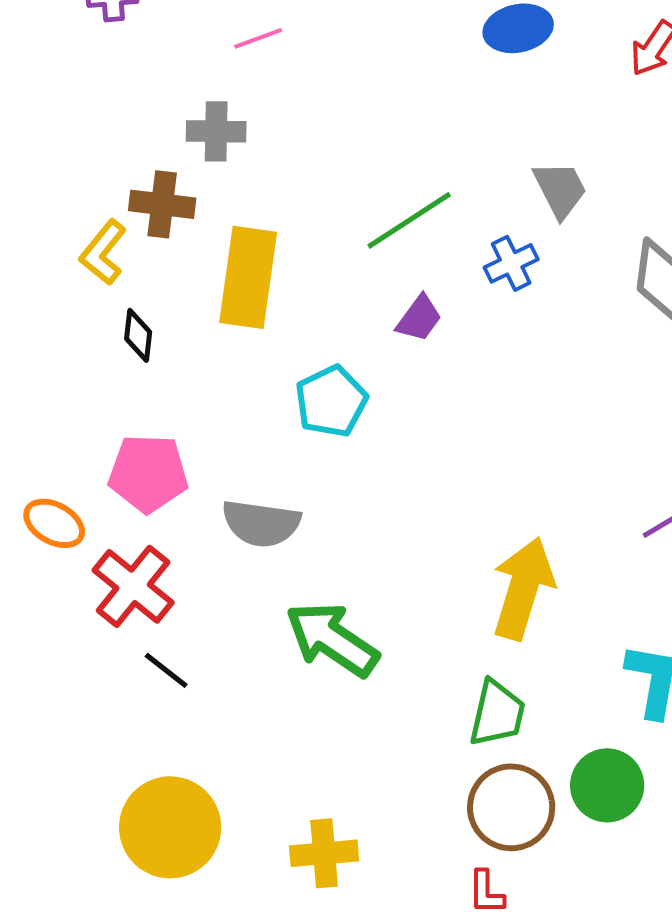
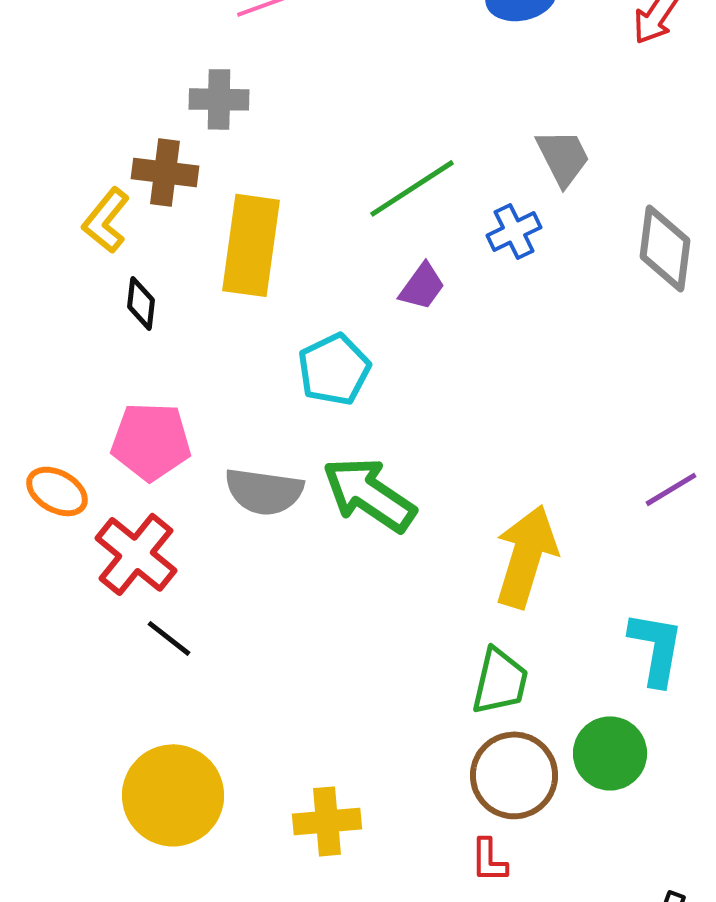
green arrow: (332, 639) -> (369, 494), moved

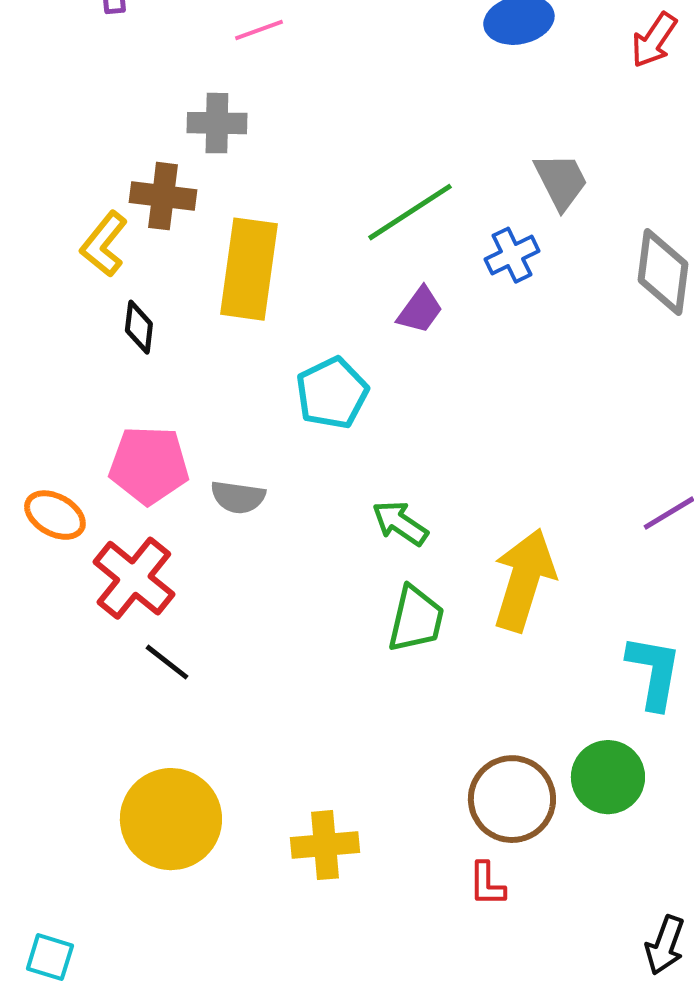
gray semicircle: (264, 491) -> (238, 497), moved, size x0.7
green arrow: (369, 494) -> (400, 523), moved, size x0.6
green trapezoid: (500, 681) -> (416, 619), moved

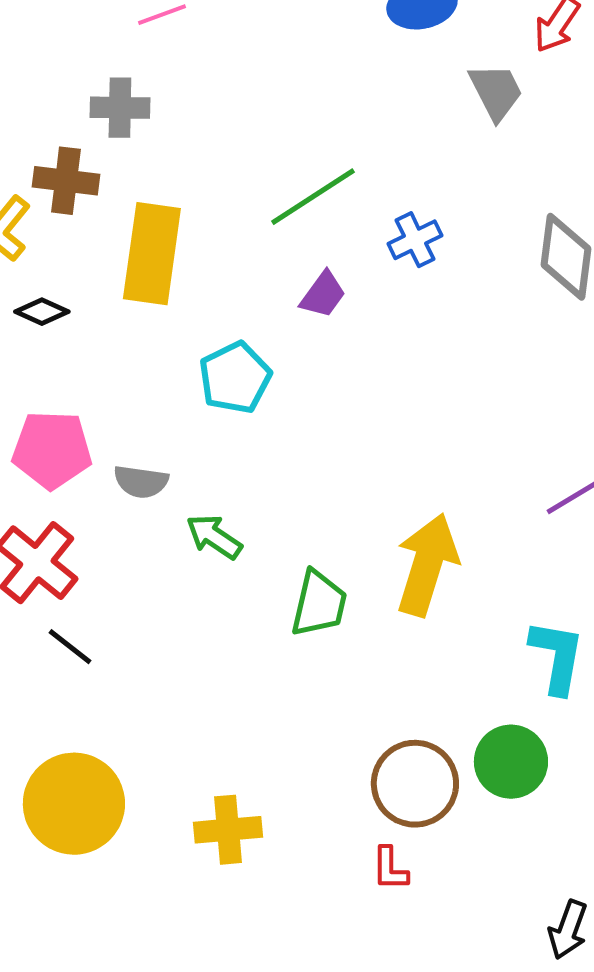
gray trapezoid: (561, 181) -> (496, 92), moved
black diamond: (139, 327) -> (42, 312), turned -72
green arrow: (400, 523) -> (214, 537), moved

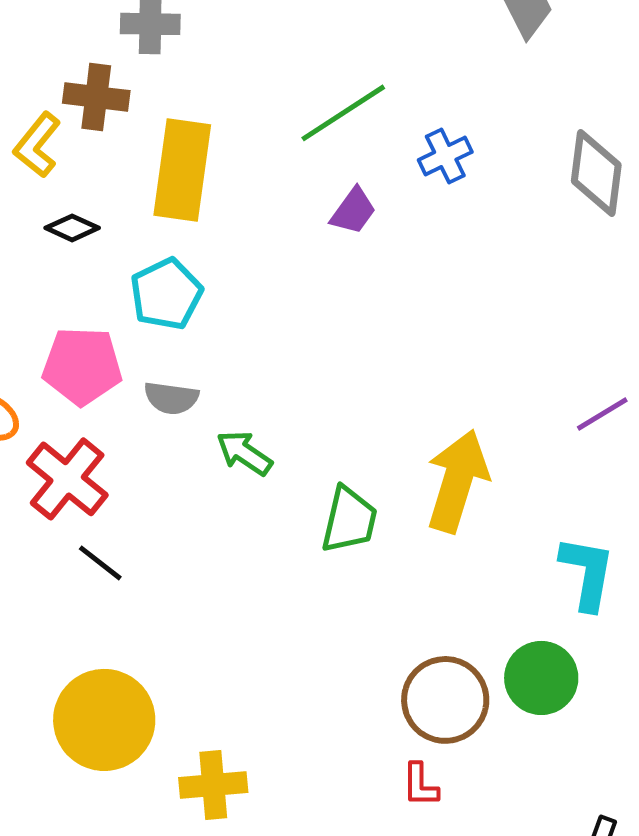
cyan pentagon: (235, 378) -> (166, 294), moved
yellow cross: (228, 830) -> (213, 785), moved

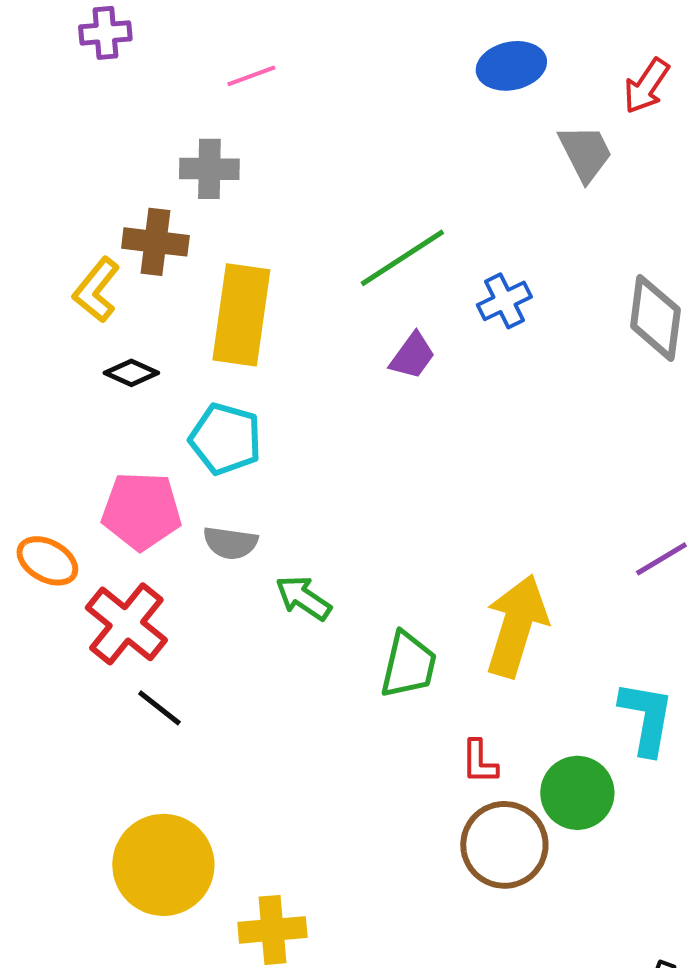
cyan pentagon: (166, 294) -> (225, 439), turned -30
green circle: (541, 678) -> (577, 793), moved
red L-shape: (420, 785) -> (479, 762), moved

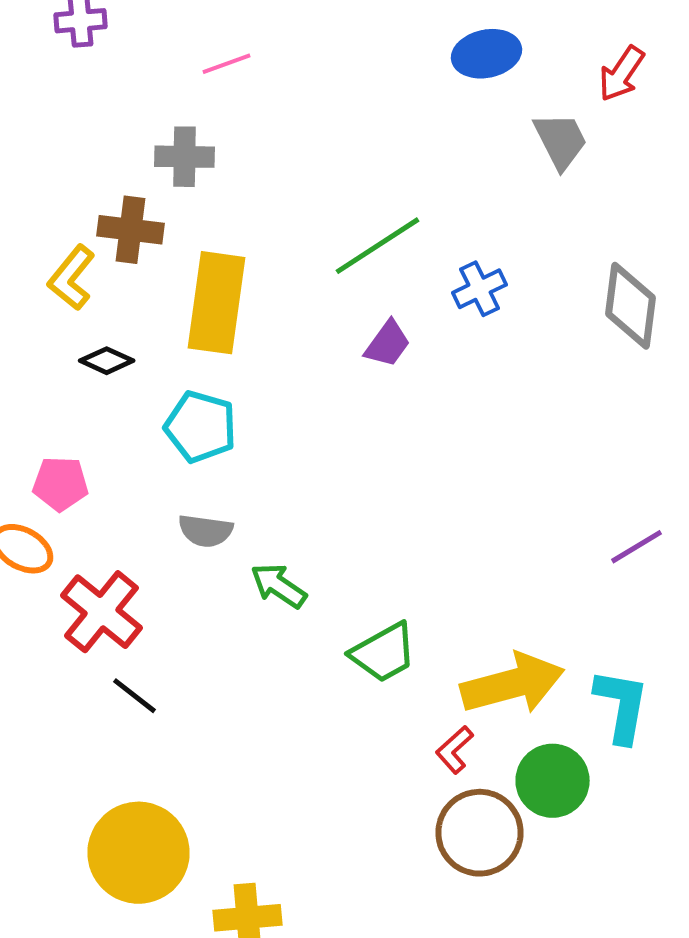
pink pentagon: (141, 511) -> (60, 484), moved, size x0.7
yellow arrow: (516, 626) -> (512, 684), moved, turned 58
green trapezoid: (408, 665) -> (384, 653), turned 48
red L-shape: (479, 762) -> (454, 750), turned 48

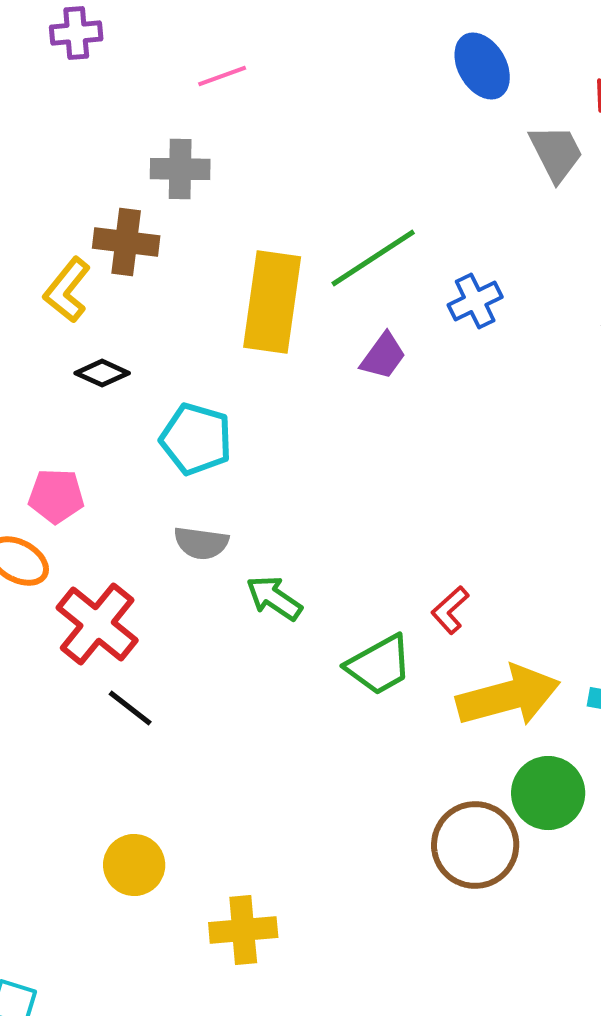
blue ellipse: (486, 54) -> (482, 66), turned 72
yellow rectangle: (216, 303) -> (272, 302), moved
red L-shape: (454, 750) -> (450, 610), moved
yellow circle: (138, 853) -> (134, 865), size x0.6

